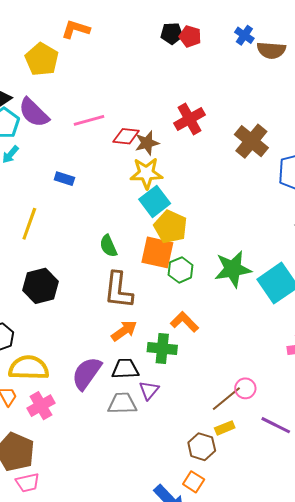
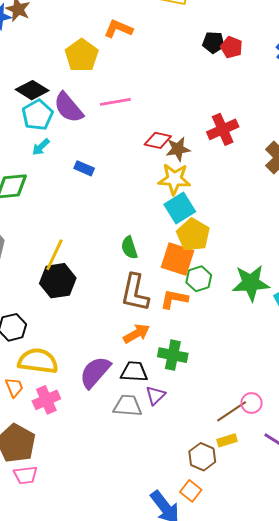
pink line: (89, 120) -> (115, 102), moved
blue rectangle: (64, 179) -> (84, 168), moved
yellow line: (29, 224) -> (54, 255), moved
orange L-shape: (184, 322) -> (174, 299), moved, turned -40

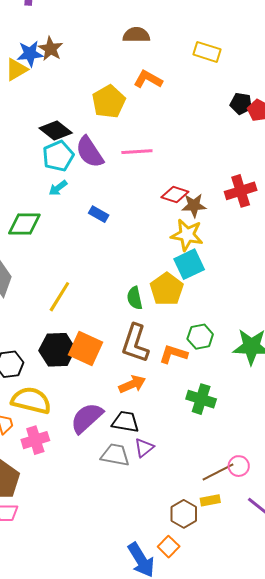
yellow pentagon: (193, 235) -> (167, 289), moved
orange square: (177, 259) -> (85, 349), moved
black hexagon: (58, 281) -> (57, 350), moved
green cross: (173, 355) -> (201, 399), moved

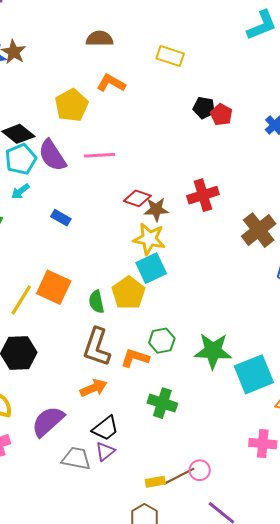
orange square: (85, 349) -> (54, 287), moved
black trapezoid: (125, 422) -> (105, 428), moved, turned 132
yellow rectangle: (210, 500) -> (155, 482), moved

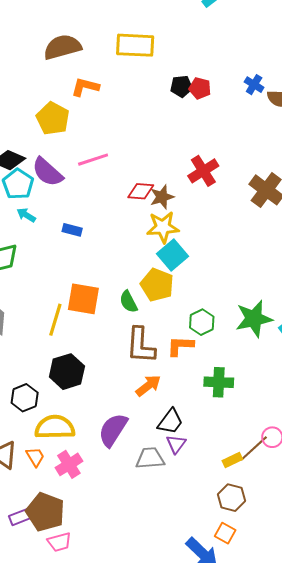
brown semicircle: (100, 39) -> (62, 47), size x1.4
yellow rectangle: (170, 56) -> (135, 45), size x1.4
cyan arrow: (20, 191) -> (26, 215), turned 84

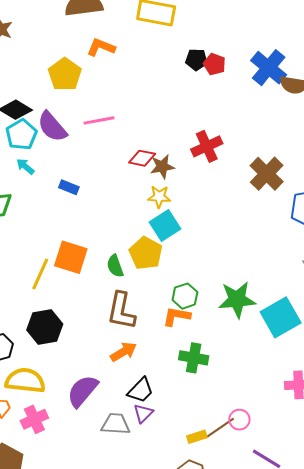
blue cross: (254, 85) -> (269, 68), size x1.8
yellow star: (163, 227) -> (159, 197), size x0.7
orange L-shape: (180, 346) -> (177, 316), moved

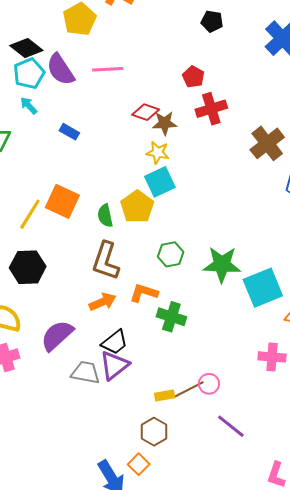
red pentagon: (214, 64) -> (193, 77), moved
orange L-shape: (177, 316) -> (144, 293), moved
purple triangle: (143, 413) -> (114, 365), size x1.5

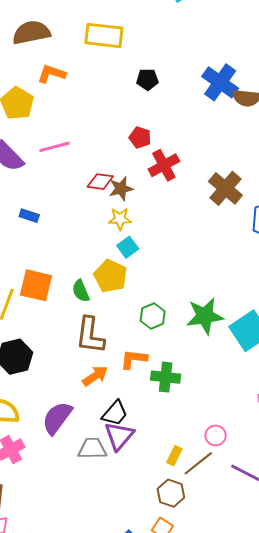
cyan square: (160, 182) -> (128, 247), size x0.7
brown line: (188, 390) -> (198, 463), moved
yellow rectangle: (165, 395) -> (174, 456), turned -42

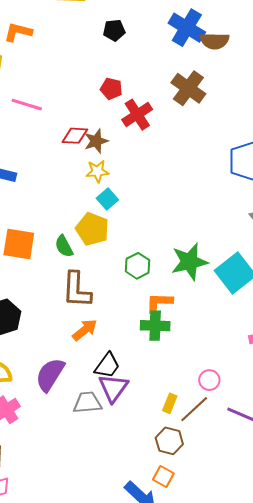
pink line: (55, 147) -> (27, 105), turned 36
brown cross: (225, 188) -> (188, 88), moved
orange L-shape: (134, 359) -> (159, 303), moved

